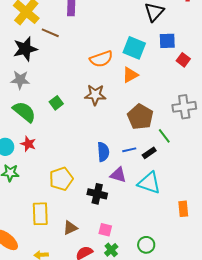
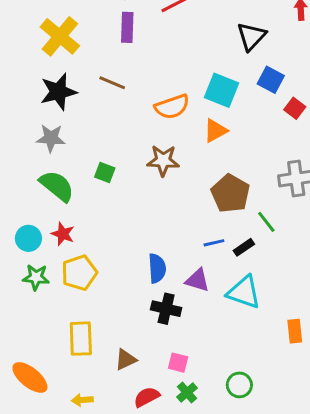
brown line: (50, 33) -> (112, 83), moved
blue square: (167, 41) -> (271, 80), turned 30
green square: (56, 103) -> (105, 173), turned -32
blue semicircle: (103, 152) -> (157, 268), moved
yellow pentagon: (61, 179) -> (79, 273), moved

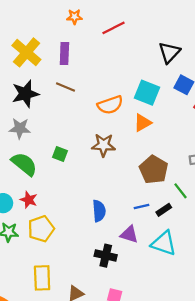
purple rectangle: (127, 27) -> (64, 54), moved
blue semicircle: (157, 268) -> (99, 211), moved

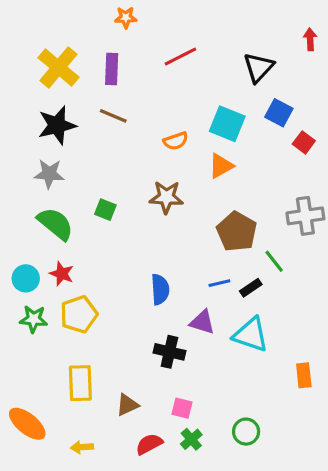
red line: (114, 28) -> (180, 57), moved
orange semicircle: (110, 105) -> (176, 141), size x0.7

